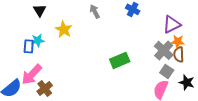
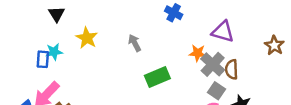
gray arrow: (95, 11) -> (135, 43), moved
purple triangle: (172, 24) -> (223, 32), turned 42
orange star: (178, 41) -> (198, 53), moved

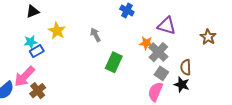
black triangle: (57, 14) -> (33, 12), turned 40
blue rectangle: (43, 59) -> (37, 51), moved, turned 56
brown semicircle: (232, 69) -> (186, 67), moved
green rectangle: (157, 77) -> (114, 62), turned -42

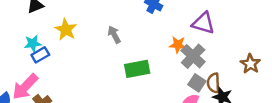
brown star: (208, 37) -> (250, 64), moved
green rectangle: (114, 62) -> (137, 69), turned 54
brown semicircle: (186, 67) -> (213, 83), moved

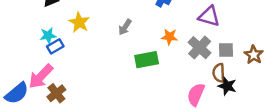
gray arrow: (114, 35) -> (125, 27), turned -119
orange star: (178, 45) -> (169, 37), moved
gray square: (197, 83) -> (226, 50), moved, turned -35

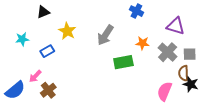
gray arrow: (125, 27) -> (105, 35), size x1.5
cyan star: (48, 36) -> (22, 39), moved
pink arrow: (41, 76) -> (35, 76), size x0.6

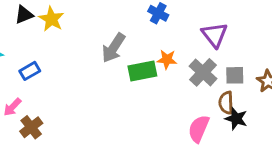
purple triangle: (176, 26) -> (215, 35), turned 36
yellow star: (67, 31) -> (51, 19), moved
green rectangle: (123, 62) -> (142, 71), moved

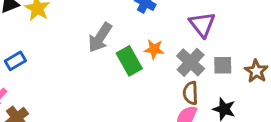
green rectangle: (142, 71) -> (129, 61), turned 72
brown semicircle: (226, 103) -> (191, 93), moved

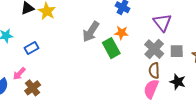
orange star: (154, 49) -> (121, 33), moved

